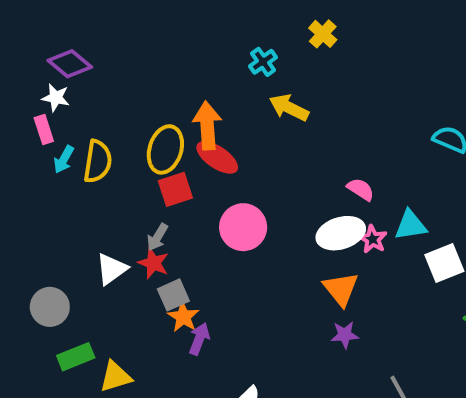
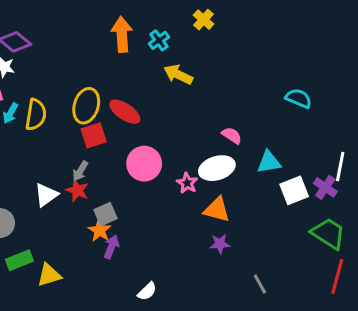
orange arrow: (207, 126) -> (122, 34), moved
pink star: (373, 239) -> (187, 183), moved
orange triangle: (341, 289) -> (217, 210), turned -36
gray square: (173, 295) -> (106, 214), moved

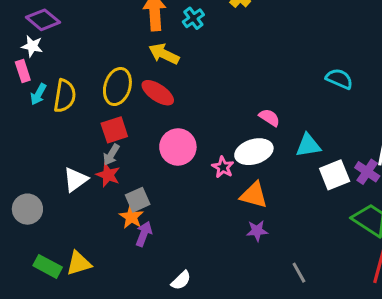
yellow arrow: (178, 75) -> (164, 54), moved
red square: (94, 135) -> (114, 130), moved
green rectangle: (19, 260) -> (48, 266), moved, turned 50

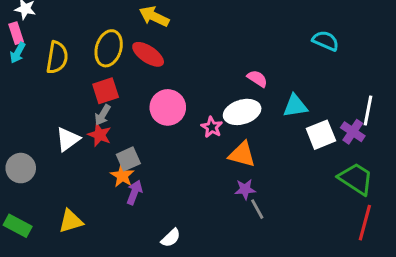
cyan arrow: (38, 94) -> (18, 53), moved
green rectangle: (48, 266) -> (18, 226), moved
gray line: (299, 273) -> (257, 209), moved

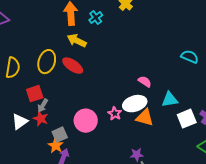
red square: (106, 91) -> (35, 94), moved
pink circle: (168, 107) -> (86, 121), moved
orange triangle: (242, 154) -> (145, 118), moved

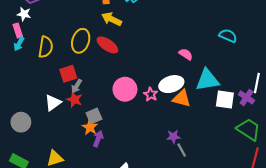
pink semicircle: (145, 82) -> (186, 54), moved
cyan triangle: (170, 100) -> (207, 80), size x1.4
white square: (187, 119) -> (225, 100), turned 30
pink circle: (86, 121) -> (125, 89), moved

